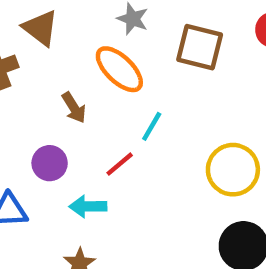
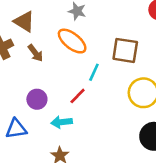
brown square: (200, 47) -> (125, 50), moved
brown arrow: (74, 108) -> (35, 53), moved

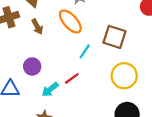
red line: (78, 96) -> (72, 78), moved
cyan arrow: (62, 122) -> (50, 89), turned -42

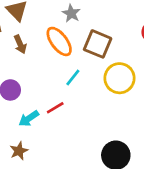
brown square: (114, 37) -> (98, 44), moved
yellow circle: (124, 76) -> (120, 78), moved

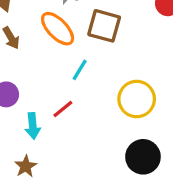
yellow circle: (120, 78) -> (137, 99), moved
cyan arrow: (29, 118) -> (33, 126), turned -54

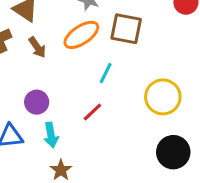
orange ellipse: (58, 29) -> (81, 35), turned -75
cyan arrow: (33, 126) -> (51, 135), moved

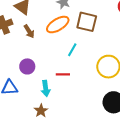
red line: (92, 112) -> (63, 74), turned 40
cyan arrow: (51, 135) -> (46, 88), moved

